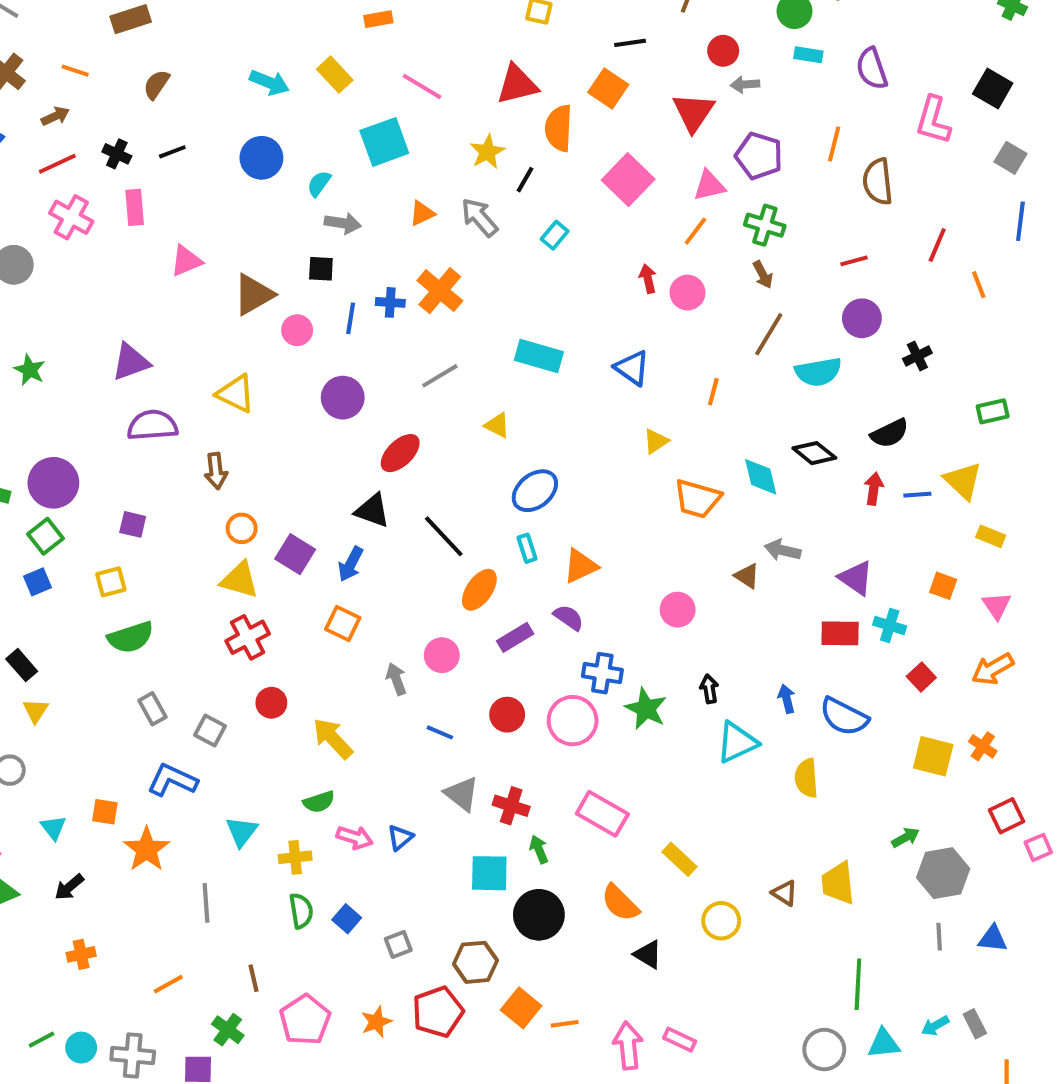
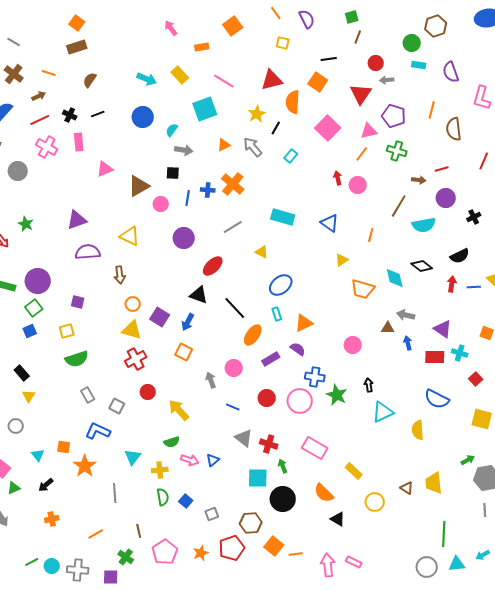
brown arrow: (763, 275) -> (419, 180), moved, turned -56
brown triangle: (747, 576) -> (388, 328), turned -32
blue arrow: (787, 699) -> (408, 343), moved

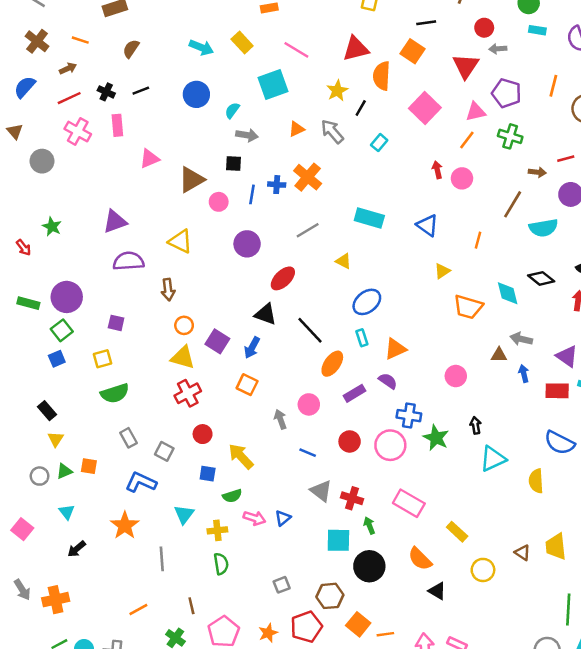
orange square: (64, 447) -> (89, 466), moved
green triangle: (14, 488) -> (64, 471), moved
blue square: (186, 501) -> (208, 474), moved, turned -32
orange cross: (52, 519) -> (56, 600), moved, size x1.5

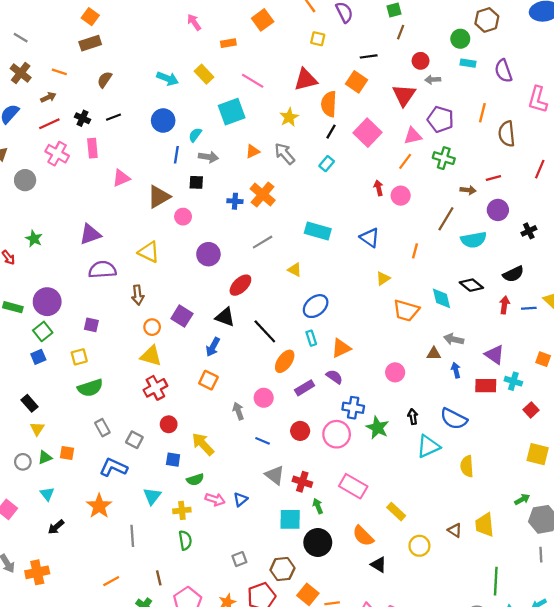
black line: (361, 108) -> (331, 132), moved
blue line: (252, 194) -> (176, 155), moved
purple square: (217, 341) -> (182, 316), moved
blue semicircle: (560, 443) -> (454, 419), moved

